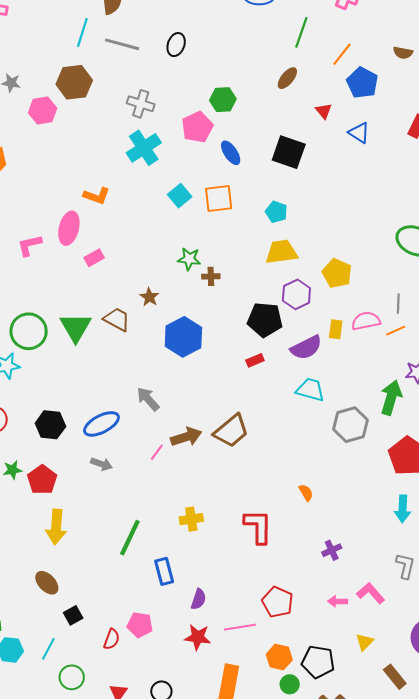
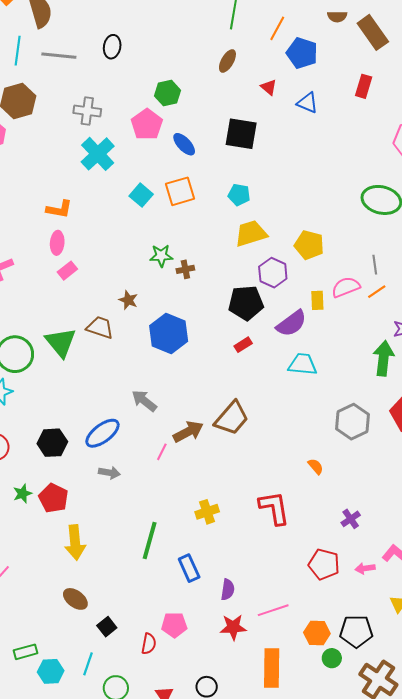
pink ellipse: (69, 228) -> (57, 243), moved, size x0.7
gray hexagon: (351, 425) -> (352, 422), moved
red pentagon: (277, 602) -> (324, 564), moved

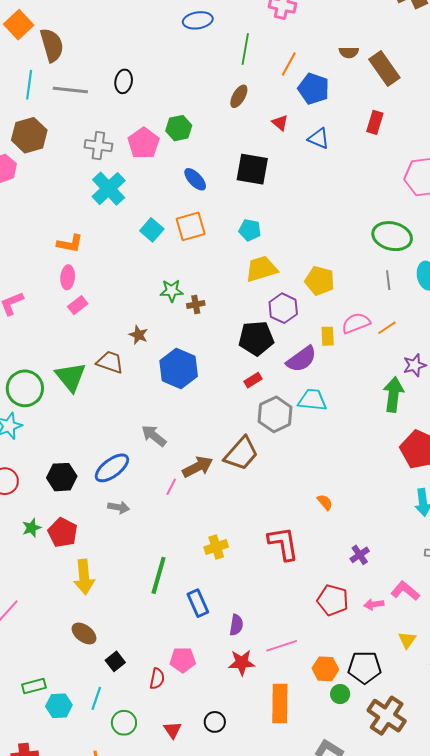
pink pentagon: (147, 124) -> (144, 143), moved
gray line: (375, 265) -> (388, 280), moved
gray hexagon: (352, 422) -> (275, 414), moved

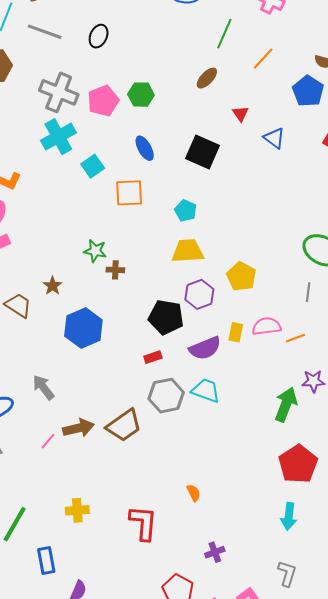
blue pentagon: (314, 89) -> (308, 91), moved
gray cross: (98, 146) -> (59, 92), size x1.4
cyan square: (152, 230) -> (93, 166), moved

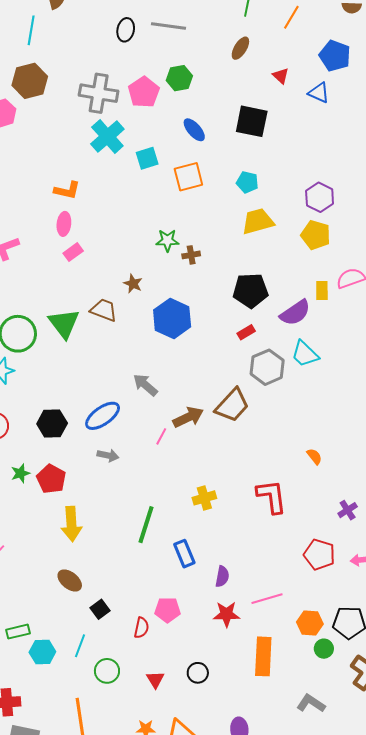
gray line: (45, 32) -> (168, 26), moved
blue pentagon: (308, 91) -> (335, 56), moved
cyan square: (93, 166) -> (147, 158), turned 30
purple hexagon: (199, 294) -> (320, 197), moved
cyan trapezoid: (206, 390) -> (305, 354), turned -144

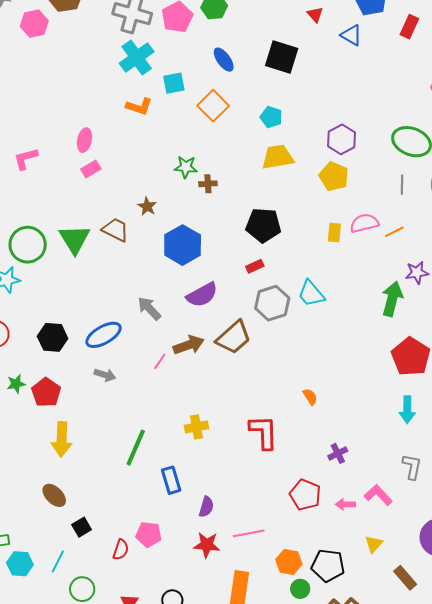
orange square: (188, 177) -> (213, 106), turned -36
orange L-shape: (67, 190) -> (139, 106), moved
purple semicircle: (295, 313) -> (202, 295), moved

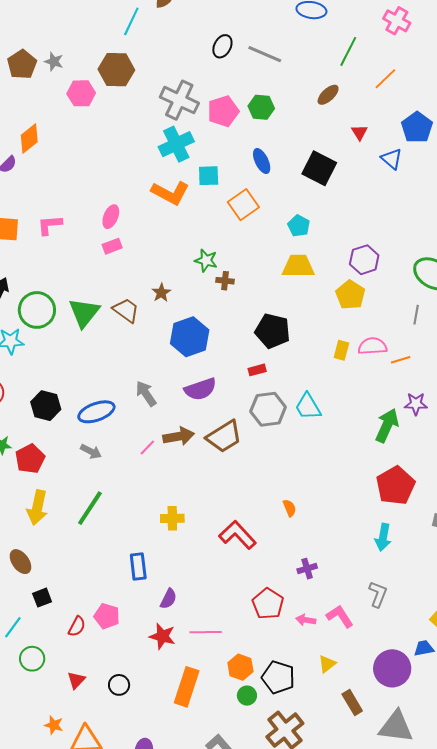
orange L-shape: (139, 106) -> (170, 193), size x1.4
red L-shape: (264, 432) -> (238, 535), turned -51
green line: (136, 448) -> (90, 508), moved

